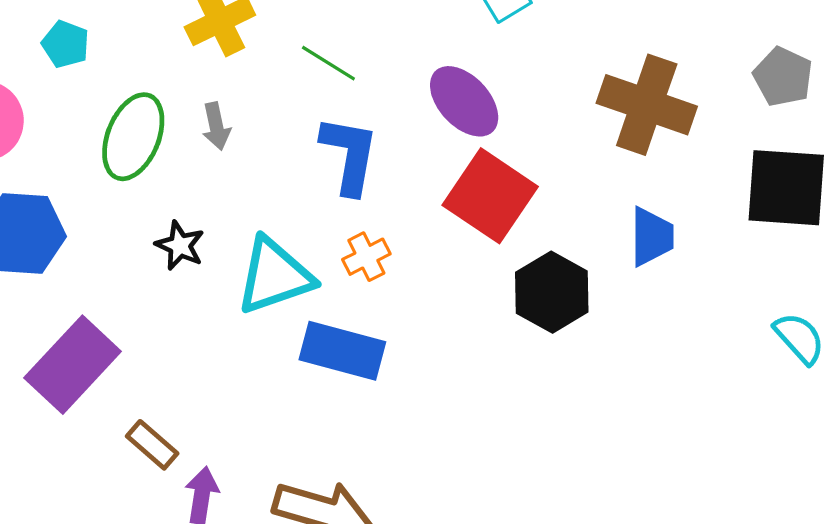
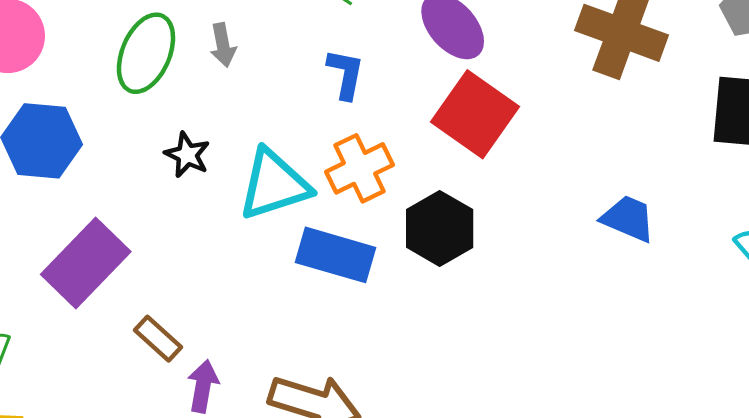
blue L-shape: (349, 155) -> (346, 74), size x0.7
blue trapezoid: (652, 237) -> (628, 219), moved, turned -68
orange cross: (366, 257) -> (359, 168), size x1.5
black hexagon: (552, 292) -> (440, 228), moved

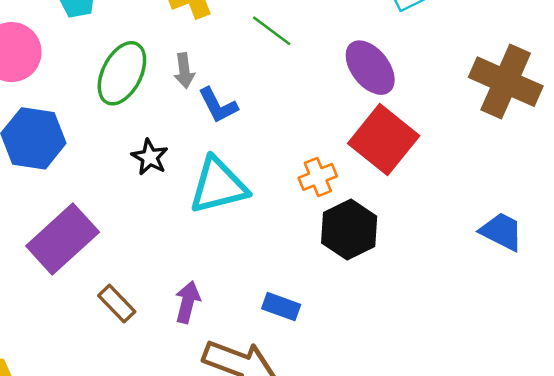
blue L-shape: (346, 74) -> (218, 105), moved, turned 138
orange cross: (359, 168) -> (318, 177), moved, size x0.7
blue rectangle: (336, 255) -> (281, 307), moved, size x0.6
purple arrow: (203, 386) -> (187, 302), moved

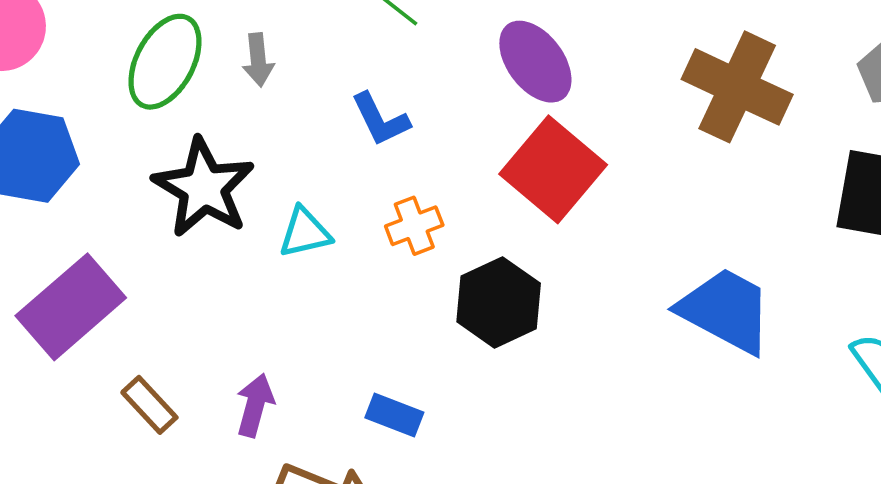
blue L-shape: (218, 105) -> (380, 119), moved
black star: (150, 157) -> (204, 188), size x1.8
orange cross: (318, 177) -> (414, 226), moved
cyan triangle: (218, 186) -> (305, 233), size x0.6
blue trapezoid: (501, 231) -> (726, 310), size x1.5

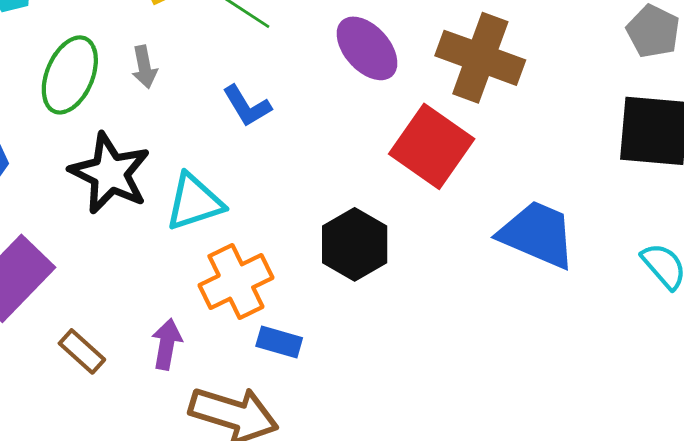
brown cross: (737, 87) -> (480, 58), moved
red square: (553, 169) -> (432, 146), moved
orange cross: (414, 226) -> (236, 281), moved, size x1.6
cyan triangle: (305, 233) -> (194, 202), size x1.4

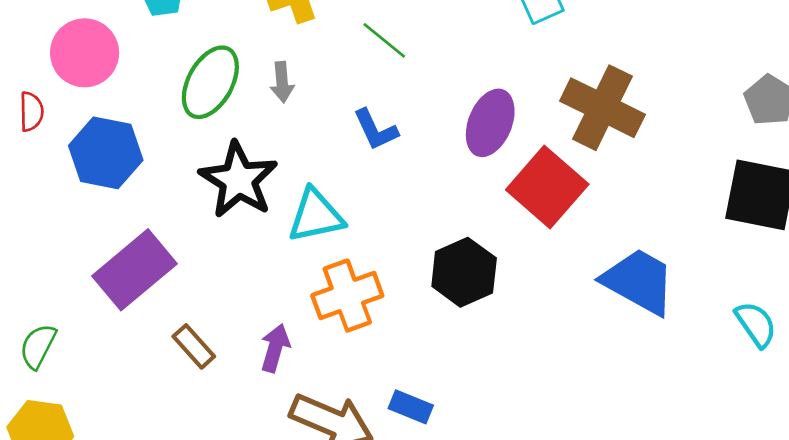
purple ellipse: (367, 48) -> (490, 123), moved, turned 58
blue rectangle: (279, 342) -> (411, 407), moved

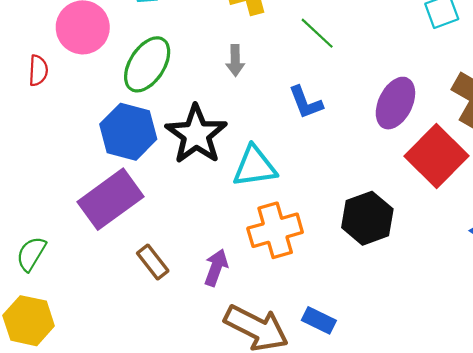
green ellipse: (210, 82) -> (147, 64), moved
blue hexagon: (106, 153) -> (128, 132), moved

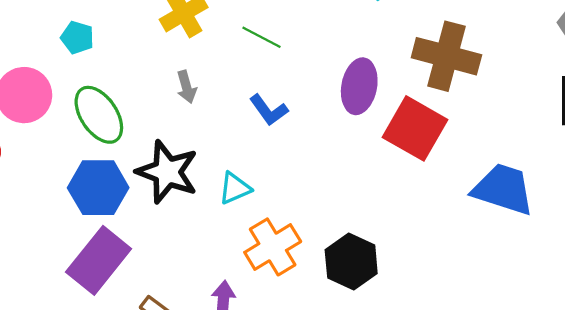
green ellipse: (147, 64) -> (99, 115), turned -52
cyan triangle: (255, 166) -> (235, 188), size x0.7
black hexagon: (367, 218) -> (351, 262), moved

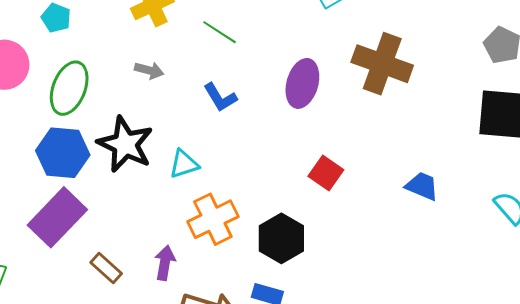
gray arrow: (186, 87) -> (149, 70), turned -64
green ellipse: (99, 115) -> (69, 88), turned 50
red square: (415, 128) -> (326, 173), moved, size x0.6
blue trapezoid: (503, 189) -> (422, 186), size x0.6

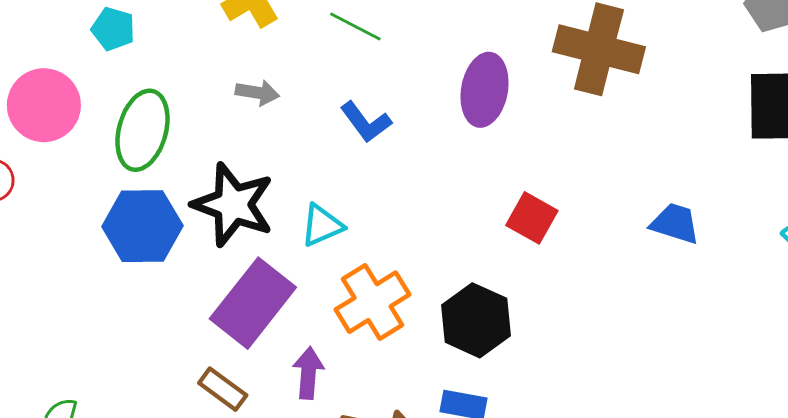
purple rectangle: (57, 217) -> (253, 303), moved

